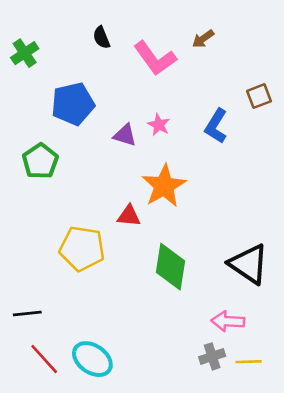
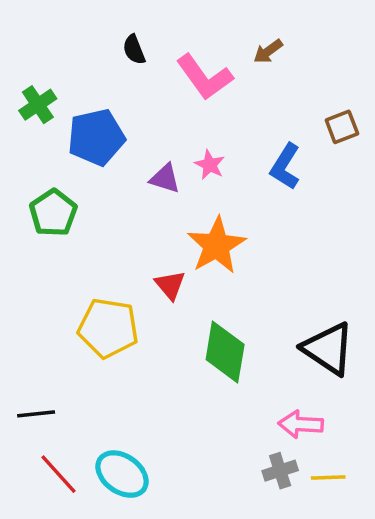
green cross: (25, 53) -> (38, 105), moved
red triangle: (129, 216) -> (170, 285), turned 45

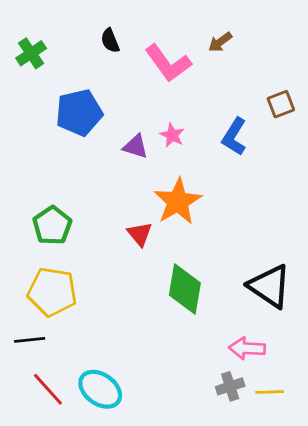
green cross: (38, 105) -> (31, 53), moved
green pentagon: (53, 213) -> (52, 226), moved
yellow pentagon: (108, 328) -> (52, 292), moved

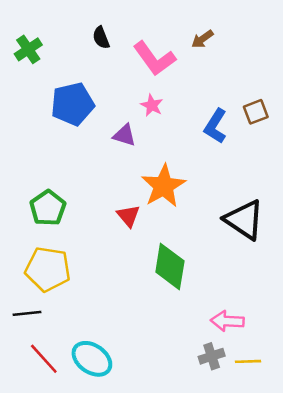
brown square: (281, 104) -> (256, 112), moved
pink star: (172, 135) -> (152, 105), moved
black triangle: (270, 286) -> (244, 220), moved

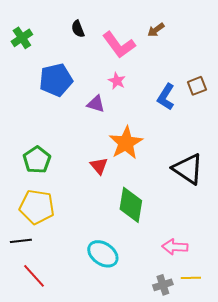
gray cross: (212, 356) -> (163, 285), moved
cyan ellipse: (92, 359) -> (103, 254), moved

